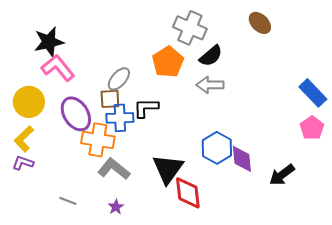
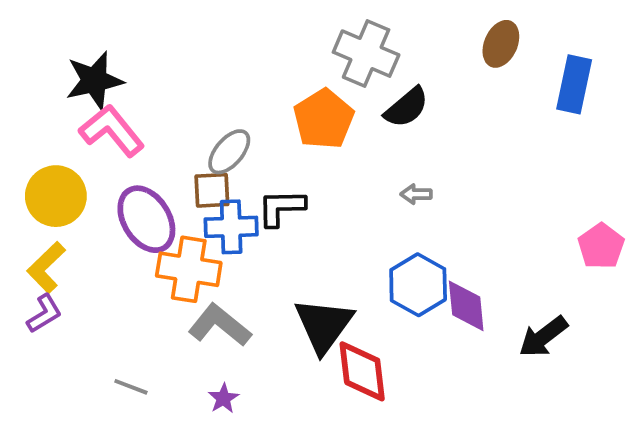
brown ellipse: (260, 23) -> (501, 44), turned 70
gray arrow: (210, 85) -> (416, 194), moved, size x0.6
blue rectangle: (313, 93) -> (574, 84), moved, turned 56
purple L-shape: (23, 163) -> (44, 314), turned 130

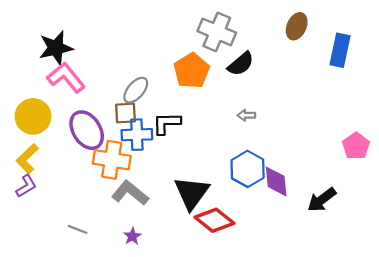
red diamond: (362, 371) -> (214, 220), turned -45

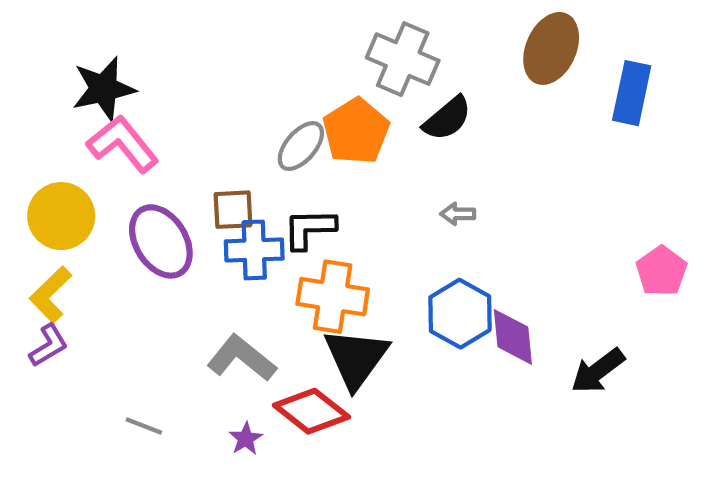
brown ellipse: (297, 26) -> (551, 48), size x1.4
gray ellipse: (136, 90) -> (301, 146), moved
orange cross: (112, 160) -> (333, 297), moved
red diamond: (214, 220) -> (311, 411), moved

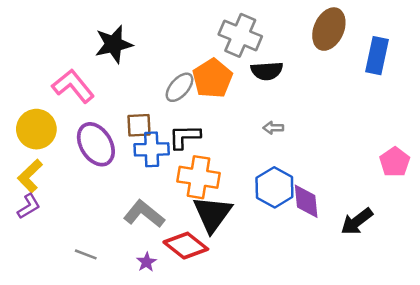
black star: (104, 89) -> (114, 44), moved
black semicircle: (447, 118) -> (267, 71), turned 36

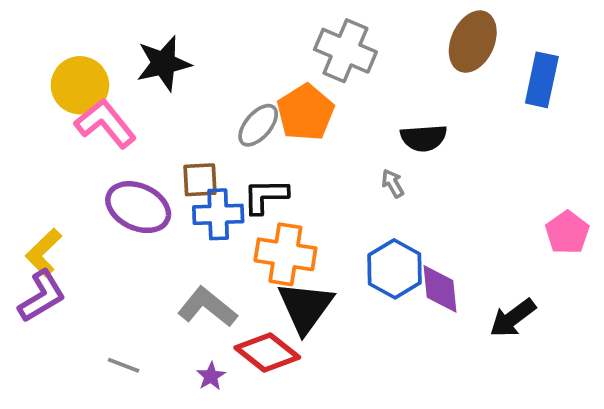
black semicircle: (267, 71) -> (424, 138), moved
gray arrow: (273, 128) -> (393, 183), turned 60
yellow circle: (36, 129) -> (80, 85), moved
purple ellipse: (96, 144) -> (138, 207), turned -33
purple L-shape: (29, 206) -> (42, 296), size x1.4

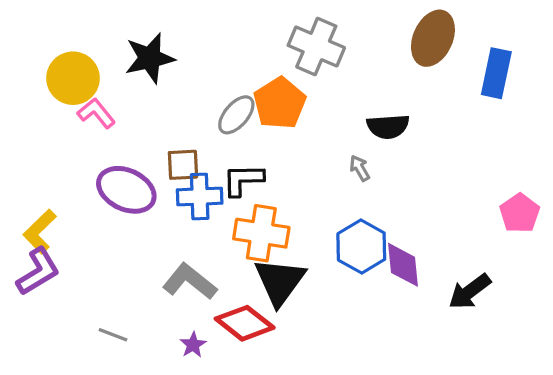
pink L-shape: (105, 123) -> (96, 113), size x0.7

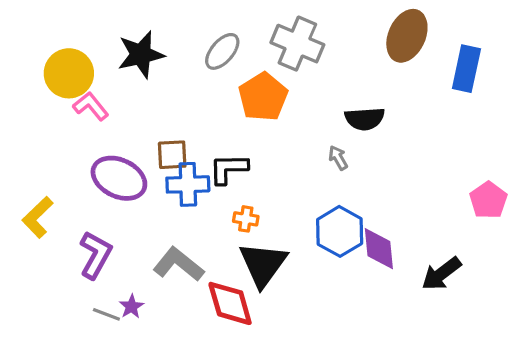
gray ellipse: (236, 115) -> (222, 51), moved
orange cross: (261, 233) -> (246, 219), size x0.5
purple L-shape: (38, 271) -> (95, 255), moved, turned -30
red diamond: (245, 323) -> (230, 303), turned 36
purple star: (193, 345) -> (131, 307), moved

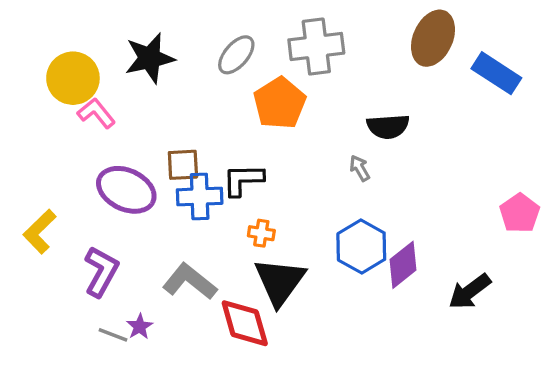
gray cross: (297, 44) -> (316, 46), turned -30
blue rectangle: (466, 69) -> (496, 73), turned -69
purple diamond: (379, 249) -> (403, 265), turned 57

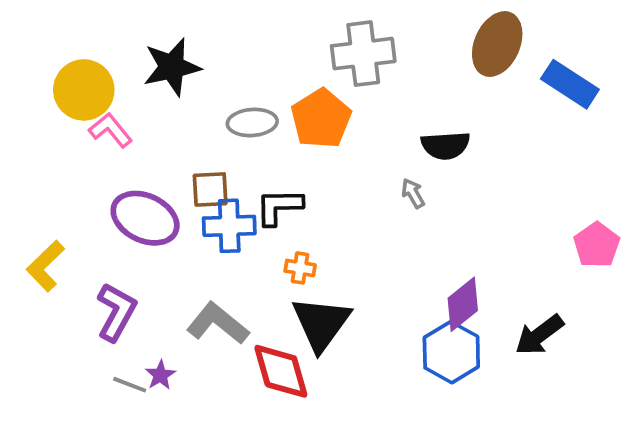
gray ellipse: (236, 55) -> (252, 122), moved, turned 45
blue hexagon: (361, 247) -> (451, 352), moved

